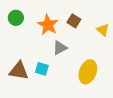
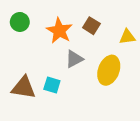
yellow triangle: (103, 30) -> (127, 37), turned -48
yellow ellipse: (88, 72) -> (109, 70), moved

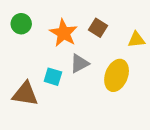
cyan square: (52, 85) -> (53, 77), moved

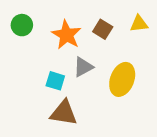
yellow triangle: (136, 40) -> (139, 24), moved
brown triangle: (25, 94) -> (64, 113), moved

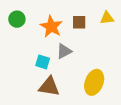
brown square: (103, 29) -> (79, 22), turned -32
yellow ellipse: (122, 79) -> (94, 82), moved

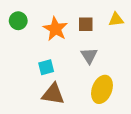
gray triangle: (64, 51) -> (89, 56), moved, turned -35
cyan square: (43, 62) -> (46, 67), turned -32

